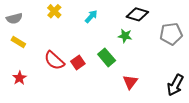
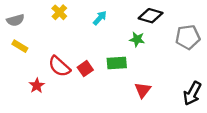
green rectangle: (107, 57) -> (117, 63), turned -54
red star: (19, 78) -> (37, 86), moved

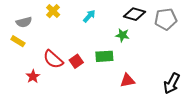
gray semicircle: (15, 20) -> (24, 22), moved
gray pentagon: (188, 37) -> (166, 19), moved
red triangle: (143, 90) -> (127, 80), turned 42

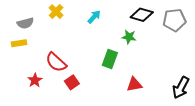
yellow rectangle: (18, 41) -> (19, 43), turned -40
green rectangle: (104, 56) -> (110, 59), turned -66
red square: (76, 61) -> (72, 82), moved

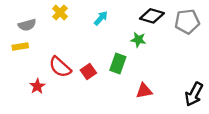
red square: (72, 82) -> (88, 71), moved

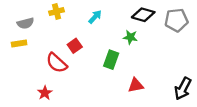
yellow cross: (60, 12) -> (57, 12), turned 32
red square: (88, 71) -> (75, 46), moved
red star: (37, 86) -> (45, 93), moved

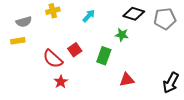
red square: (75, 46) -> (75, 50), moved
red star: (45, 93) -> (61, 82), moved

